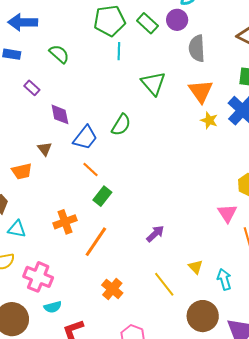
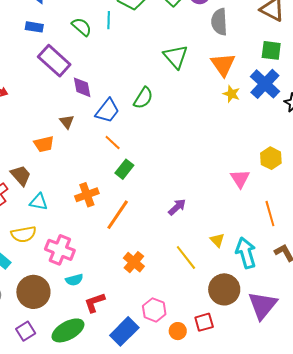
cyan line: (119, 51) -> (109, 20), moved
purple rectangle: (32, 88) -> (54, 61), size x2.0
pink triangle: (227, 213) -> (240, 179), moved
cyan arrow: (224, 279) -> (246, 253), size x1.4

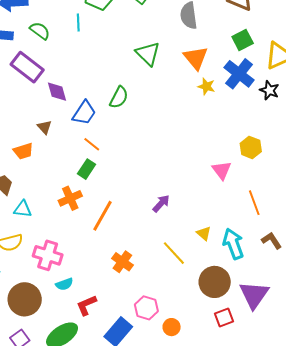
green semicircle: (82, 27) -> (40, 31), moved
green square: (271, 50) -> (243, 40), turned -30
green rectangle: (124, 169) -> (87, 169), moved
red square: (204, 322) -> (224, 317), moved

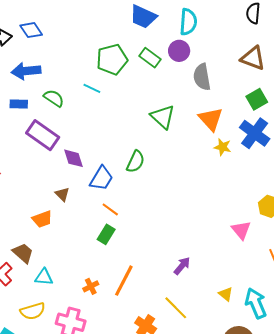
cyan line: (78, 22) -> (92, 88), turned -60
orange cross: (70, 198) -> (91, 286), moved, size x0.7
yellow line: (174, 253) -> (176, 308), moved

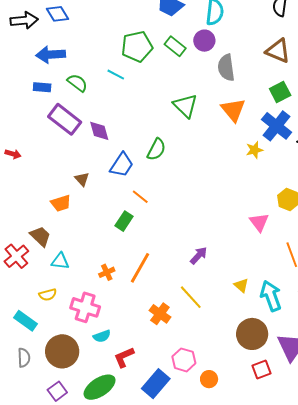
yellow star: (223, 147) -> (254, 150), moved, turned -30
purple diamond: (74, 158) -> (99, 131), moved
orange line: (110, 209) -> (140, 197), moved
yellow semicircle: (33, 311) -> (48, 295), size x0.7

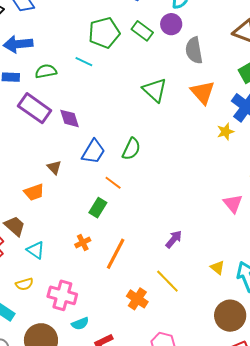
green semicircle: (77, 83) -> (46, 71), turned -45
green semicircle: (156, 149) -> (131, 149), moved
cyan triangle: (60, 261) -> (36, 250), turned 30
orange cross: (107, 272) -> (83, 243), moved

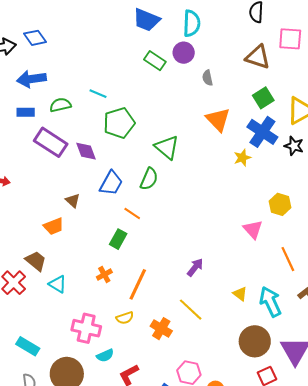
green pentagon: (104, 33) -> (119, 123), moved
gray semicircle: (194, 50) -> (208, 78), size x0.6
green triangle: (155, 90) -> (167, 147), moved
yellow semicircle: (24, 284) -> (125, 318), moved

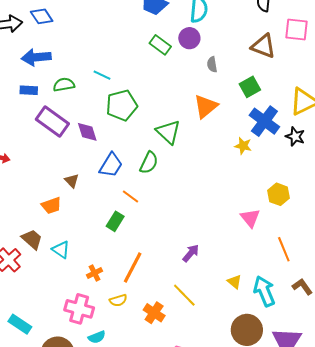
green square: (263, 98) -> (250, 87), moved
orange triangle: (218, 119) -> (206, 106), moved, turned 32
yellow star: (242, 158) -> (243, 146), turned 30
orange cross: (104, 275) -> (95, 273), moved
cyan triangle: (58, 284) -> (61, 250), moved

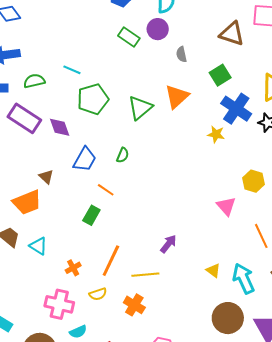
green triangle: (168, 132) -> (140, 108), moved, turned 40
green semicircle: (149, 163) -> (123, 155), size x0.7
orange trapezoid: (51, 205) -> (27, 202), size x1.4
yellow line: (184, 295) -> (145, 275), moved, turned -48

